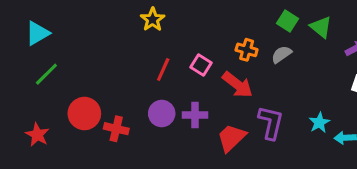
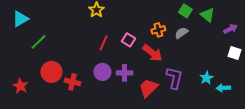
orange cross: (247, 50) -> (158, 30), turned -32
green line: (46, 74) -> (38, 42), moved

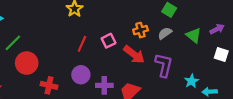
green triangle: (207, 15) -> (194, 35), moved
pink square: (128, 40) -> (109, 41), turned 32
red circle: (51, 72) -> (27, 63), moved
purple cross: (124, 73) -> (104, 85), moved
purple L-shape: (174, 78) -> (164, 65), moved

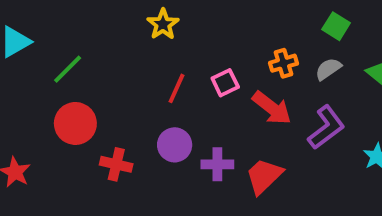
green line: (13, 43) -> (68, 69), moved
purple L-shape: (164, 65) -> (326, 127), turned 40

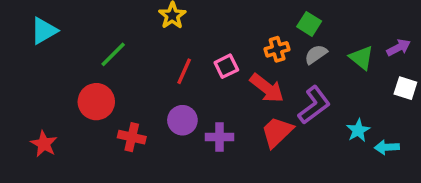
green square: (336, 26) -> (309, 24), moved
green line: (68, 69) -> (113, 54), moved
red trapezoid: (264, 176) -> (277, 132), moved

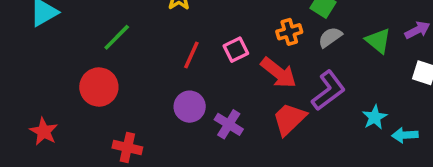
red cross: (132, 137) -> (127, 147), moved
purple cross: (220, 137) -> (229, 124), turned 32

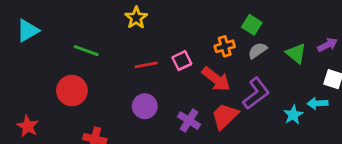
green line: (117, 37) -> (86, 51), turned 65
red line: (191, 55) -> (146, 65), turned 55
purple cross: (229, 124) -> (189, 121), moved
cyan arrow: (405, 135) -> (317, 103), moved

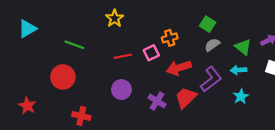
orange cross: (225, 46) -> (170, 38), moved
red arrow: (216, 79) -> (179, 68), turned 125
cyan arrow: (317, 103) -> (239, 70), moved

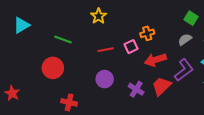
green square: (208, 24) -> (191, 18), moved
red star: (27, 106) -> (12, 93), moved

